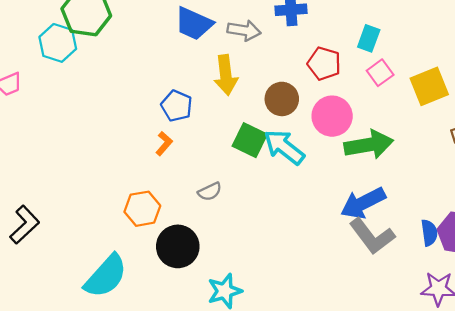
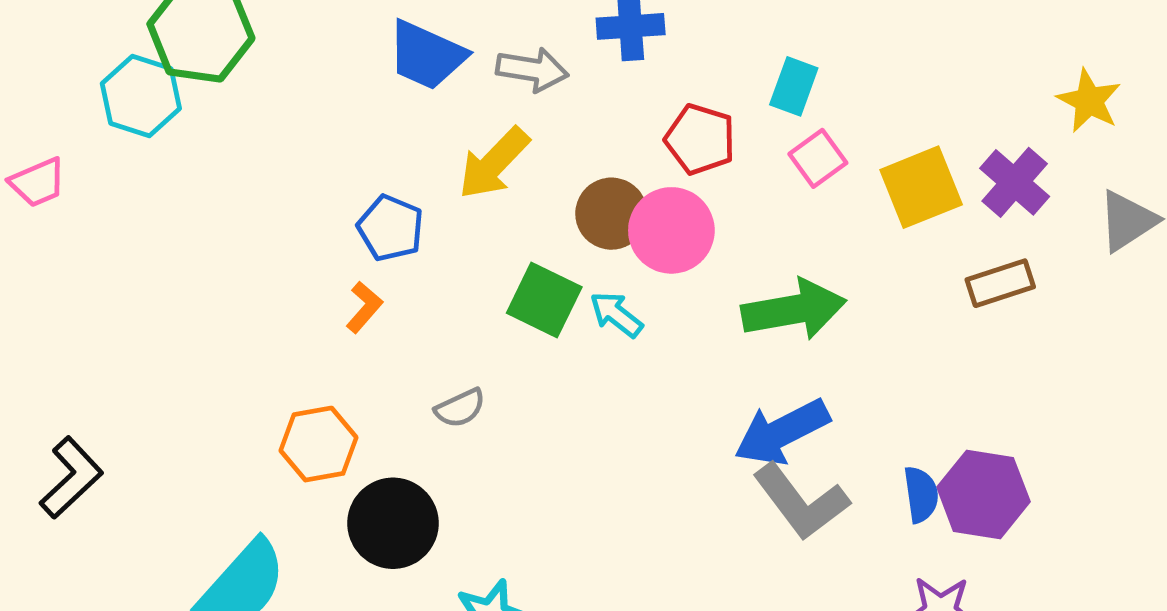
yellow arrow: (226, 75) -> (494, 163), turned 51
pink circle: (332, 116) -> (671, 230), moved
cyan arrow: (284, 147) -> (616, 314), size x0.6

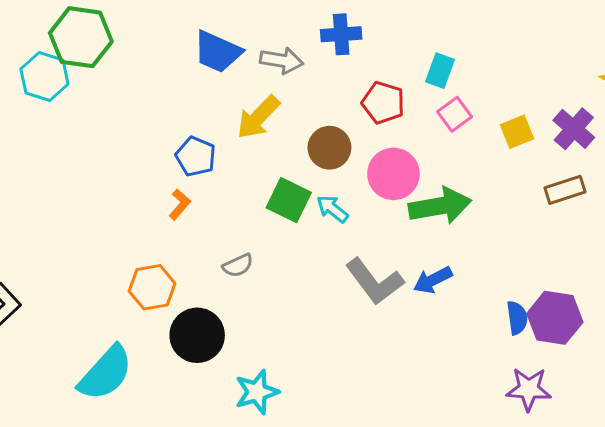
yellow square: (921, 187) -> (517, 132), size x0.7
pink circle: (671, 230) -> (393, 174), moved
blue arrow: (782, 432) -> (433, 280), size x0.7
gray L-shape: (801, 502) -> (375, 281), moved

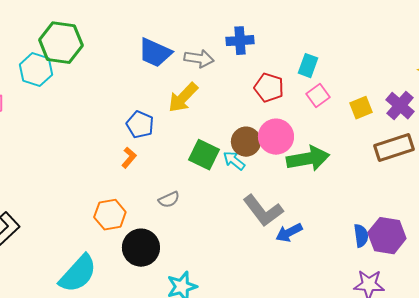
brown circle: (329, 148) -> (246, 142), moved
brown rectangle: (565, 190) -> (394, 148), size x1.4
blue arrow: (433, 280) -> (289, 233), moved

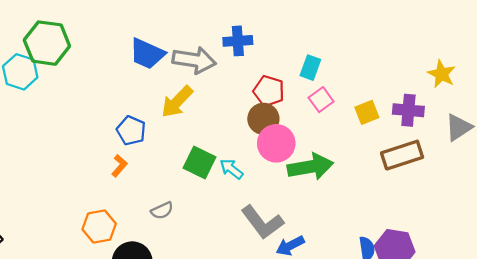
gray arrow: (199, 59) -> (194, 60), size x1.4
purple cross: (400, 106) -> (408, 110), turned -36
brown circle: (246, 142) -> (263, 119), moved

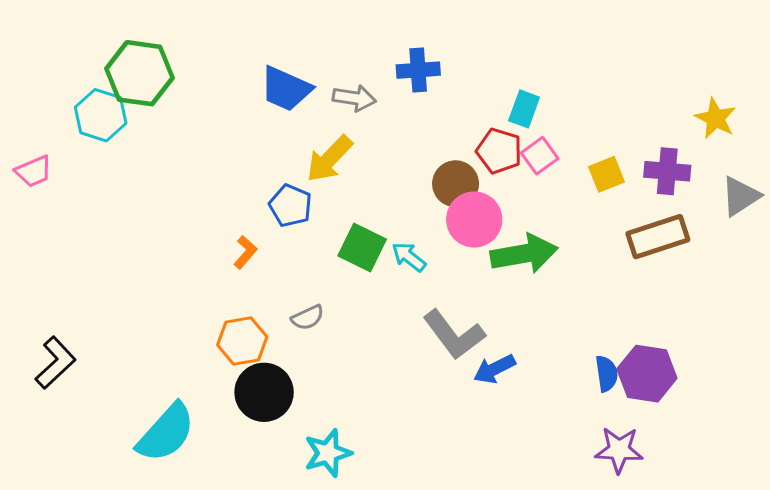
gray arrow: (194, 60) -> (354, 98), size x0.7
red pentagon: (269, 91) -> (499, 151), moved
blue pentagon: (131, 131) -> (291, 205), moved
orange hexagon: (99, 227) -> (242, 341), moved

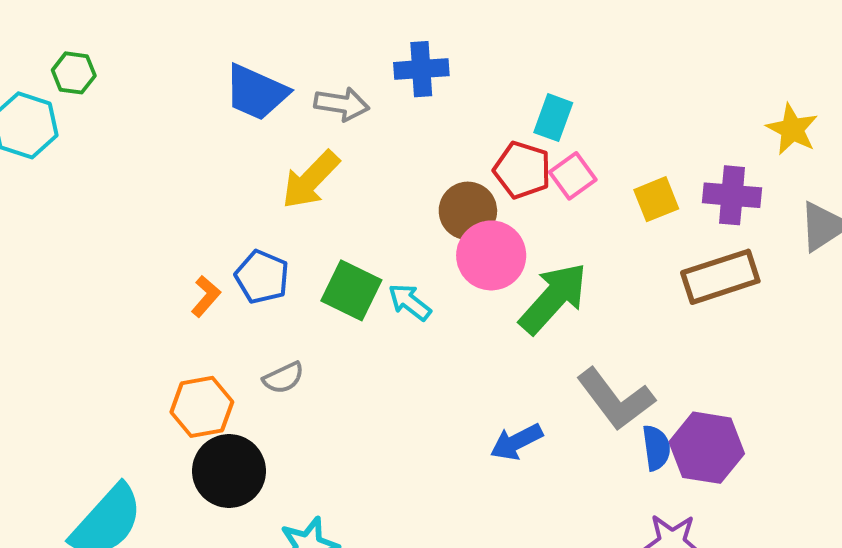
green hexagon: (140, 73) -> (74, 73), size x0.5
blue pentagon: (291, 205) -> (262, 277), moved
green arrow: (524, 254) -> (553, 298), turned -38
gray L-shape: (454, 335) -> (615, 399), moved

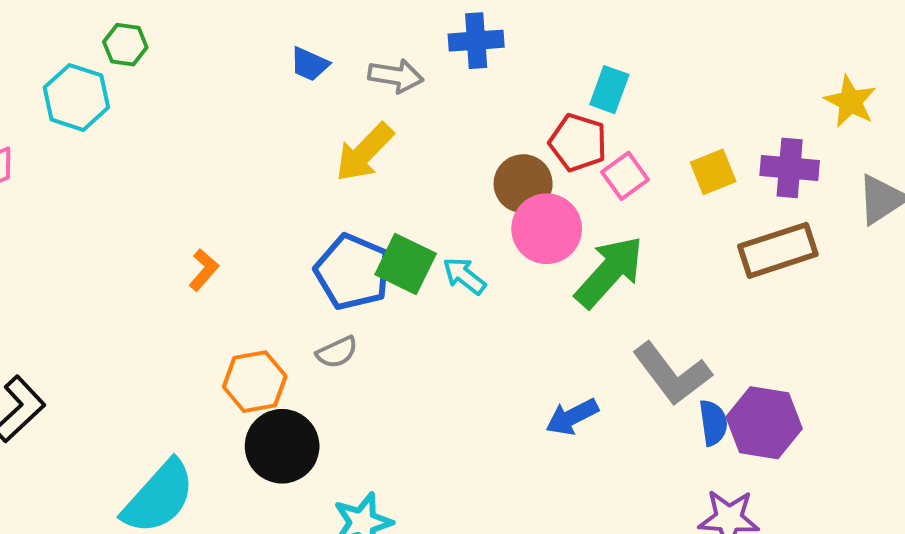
blue trapezoid: (256, 92) -> (310, 64), size x0.6
pink square: (573, 176) -> (625, 176), moved
blue pentagon: (262, 277) -> (353, 272), moved, size x1.4
orange L-shape: (206, 296) -> (204, 270), moved

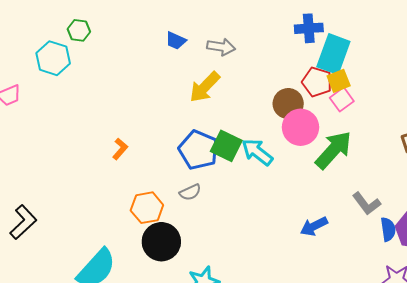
blue cross: (476, 41) -> (309, 28), moved
cyan rectangle: (609, 90) -> (333, 54), size x1.6
yellow square: (713, 172) -> (339, 81), moved
cyan arrow: (464, 276) -> (257, 152), size x1.4
gray L-shape: (672, 374) -> (366, 204), size x0.7

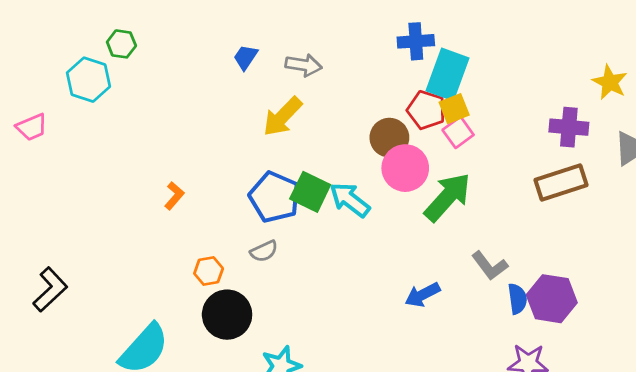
blue trapezoid: (176, 41) -> (246, 57), turned 100
orange hexagon: (147, 208) -> (209, 271), size x0.7

